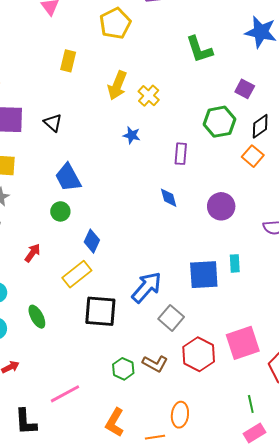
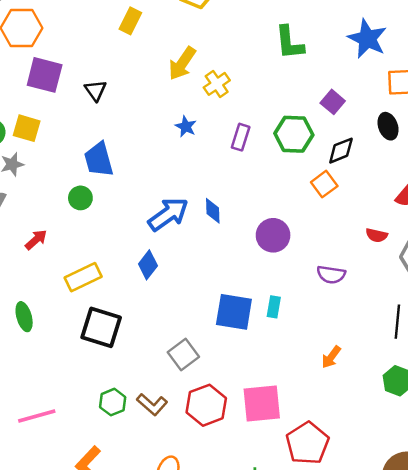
purple rectangle: (181, 154) -> (241, 137), moved
blue diamond: (92, 241) -> (148, 265), moved
blue arrow: (147, 287) -> (168, 214), moved

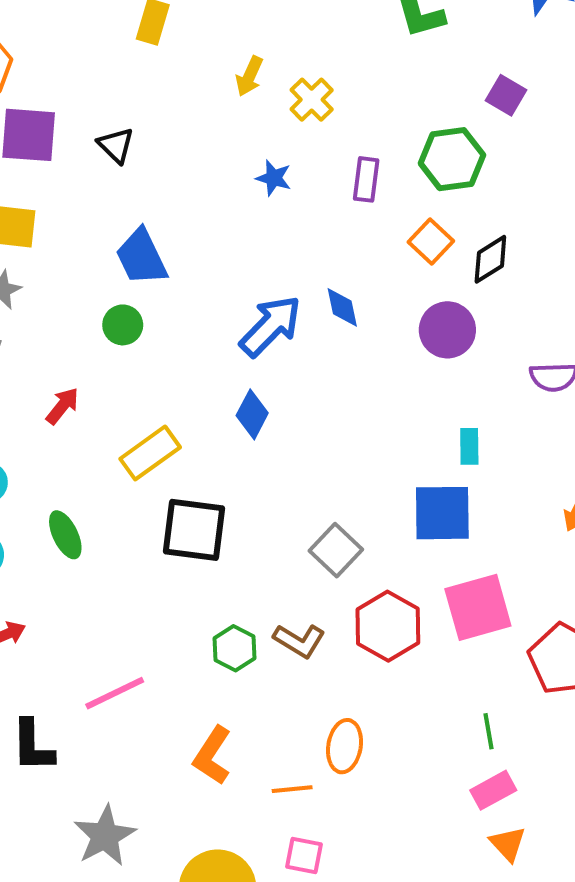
yellow arrow: (182, 63) -> (249, 76), size x0.7
black diamond: (341, 151) -> (490, 259), moved
orange square: (324, 184) -> (431, 242), moved
blue square: (234, 312) -> (442, 513), moved

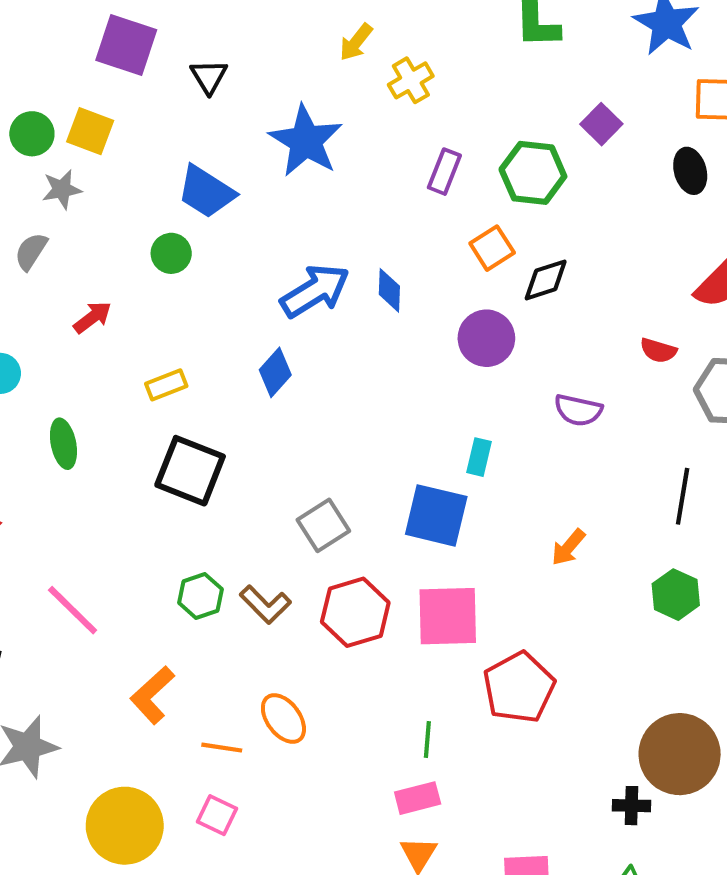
blue star: (274, 178) -> (306, 141), moved, size x2.0
blue trapezoid: (141, 257) -> (206, 192), turned -46
yellow rectangle: (150, 453) -> (166, 385), size x0.7
pink line: (115, 693) -> (73, 610), turned 56
orange ellipse: (345, 746) -> (283, 718), turned -60

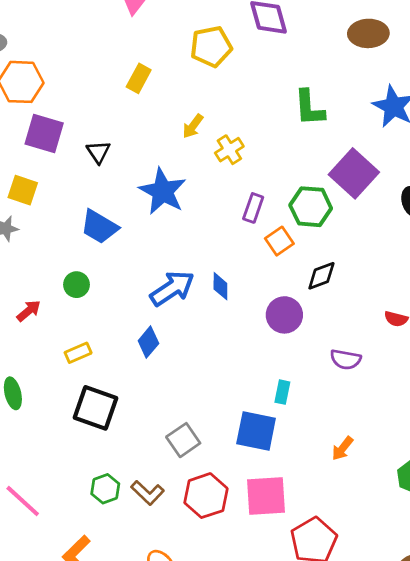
purple square: (601, 124) -> (354, 173), size x1.8
orange square: (492, 248) -> (279, 241), moved
green circle: (171, 253) -> (77, 285), moved

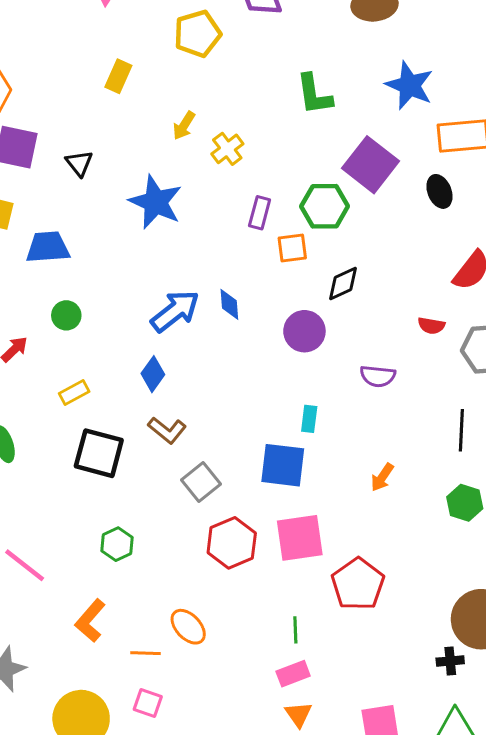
blue trapezoid: (99, 227) -> (48, 247), moved, turned 150
orange square: (279, 241) -> (292, 248), turned 32
brown L-shape: (148, 493) -> (167, 430), moved

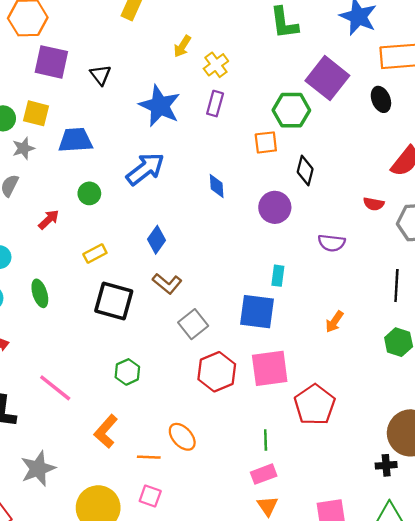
purple rectangle: (260, 213) -> (215, 104), moved
black diamond: (343, 284) -> (305, 170), turned -52
blue arrow: (175, 311) -> (145, 169), moved

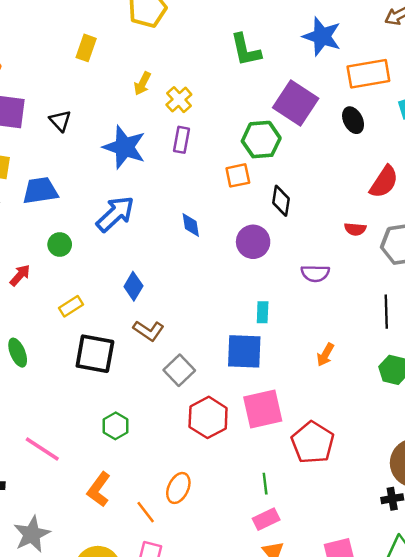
orange ellipse: (182, 437) -> (178, 488), turned 72
orange line: (149, 457) -> (146, 512), turned 55

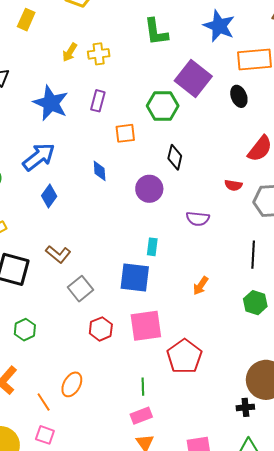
yellow cross: (179, 100) -> (99, 54), moved, turned 30
orange square: (238, 175) -> (125, 133), moved
blue diamond: (133, 286) -> (49, 196), moved
red hexagon: (208, 417) -> (101, 329), size x0.7

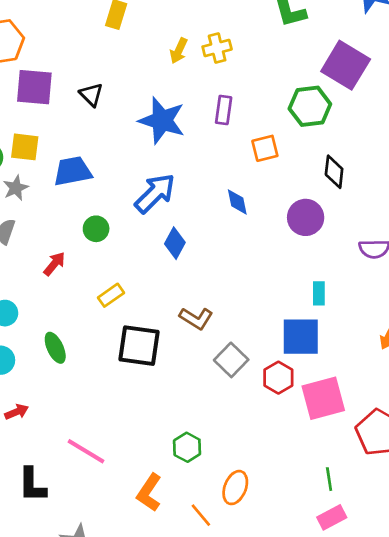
red hexagon: (101, 329) -> (278, 378), moved
green hexagon: (25, 330) -> (187, 447), moved

